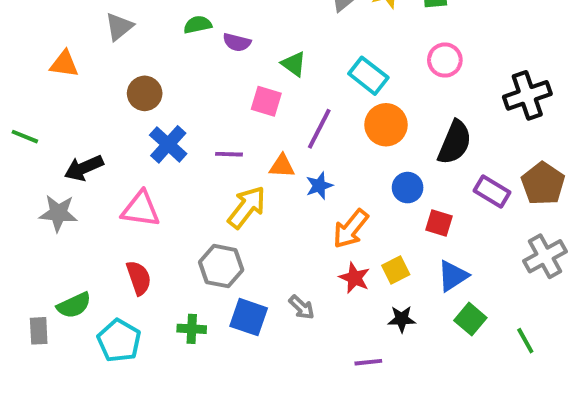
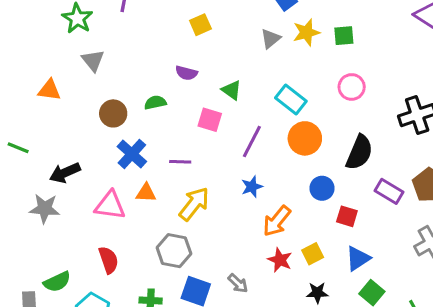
green semicircle: (198, 25) -> (155, 103), moved
gray triangle: (119, 27) -> (93, 60), turned -30
orange triangle: (282, 166) -> (146, 193), moved

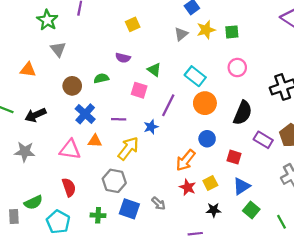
black arrow: (65, 173) -> (36, 115), moved
blue star: (252, 187) -> (151, 127), moved
blue circle: (322, 188) -> (207, 139), moved

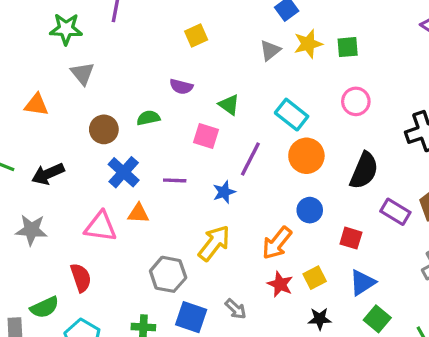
green star: (47, 20) -> (66, 29), turned -30
yellow arrow: (128, 148) -> (214, 243), moved
red semicircle: (69, 187) -> (81, 278), moved

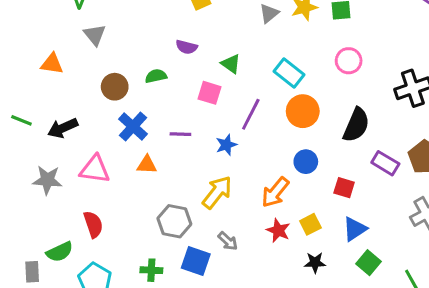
pink triangle: (101, 227) -> (95, 169), moved
gray arrow: (236, 309) -> (228, 241), moved

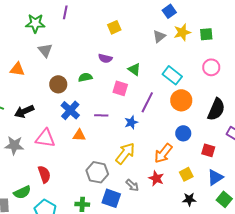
red star: (278, 230) -> (156, 178), moved

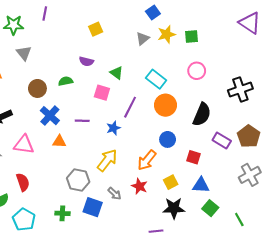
blue triangle: (215, 177) -> (201, 185), turned 36
black star: (189, 199) -> (174, 208), size x1.5

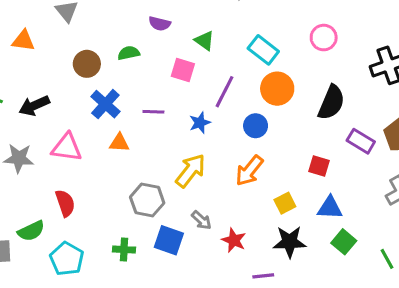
blue circle: (168, 139) -> (256, 126), moved
red star: (139, 186) -> (234, 240), moved

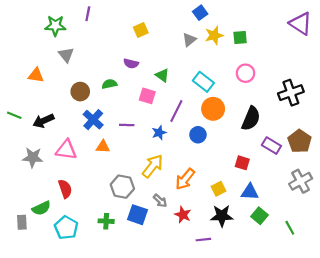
orange arrow: (249, 171) -> (185, 179), moved

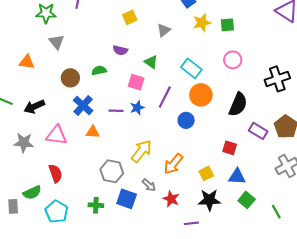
gray triangle: (189, 40) -> (164, 30), moved
blue star: (159, 133) -> (137, 108), moved

